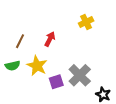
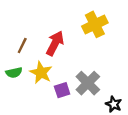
yellow cross: (86, 22) -> (95, 24), size x1.5
red arrow: (50, 39) -> (55, 43), size x1.5

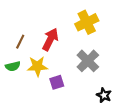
yellow star: (41, 73) -> (37, 66), turned -30
gray cross: (88, 83) -> (88, 61), moved

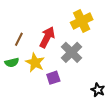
gray cross: (88, 61) -> (72, 52), moved
yellow star: (37, 66) -> (35, 62), turned 30

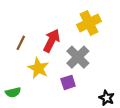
green semicircle: (12, 62) -> (13, 92), moved
purple square: (53, 78) -> (68, 82), moved

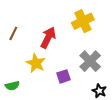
brown line: (21, 43) -> (13, 33), moved
gray cross: (78, 57) -> (90, 61), moved

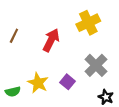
yellow star: (36, 63) -> (38, 83), moved
purple square: (63, 76) -> (68, 82), turned -32

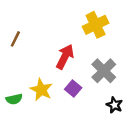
red arrow: (51, 40) -> (65, 57), moved

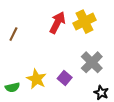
red arrow: (65, 57) -> (57, 23), moved

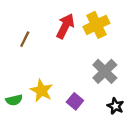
brown line: (13, 34) -> (25, 39), moved
purple square: (65, 78) -> (75, 101), moved

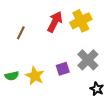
green semicircle: (14, 100) -> (12, 76), moved
purple square: (75, 101) -> (63, 69), moved, turned 32

